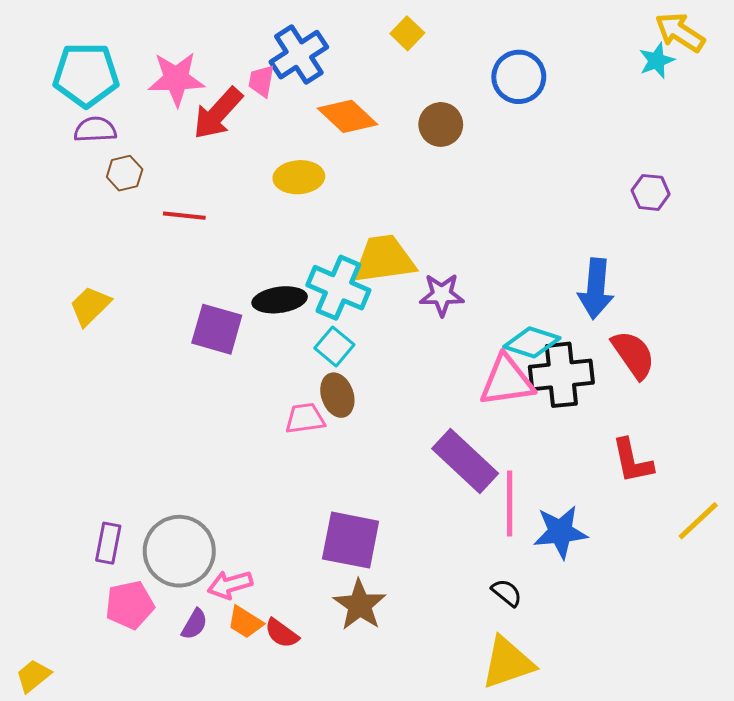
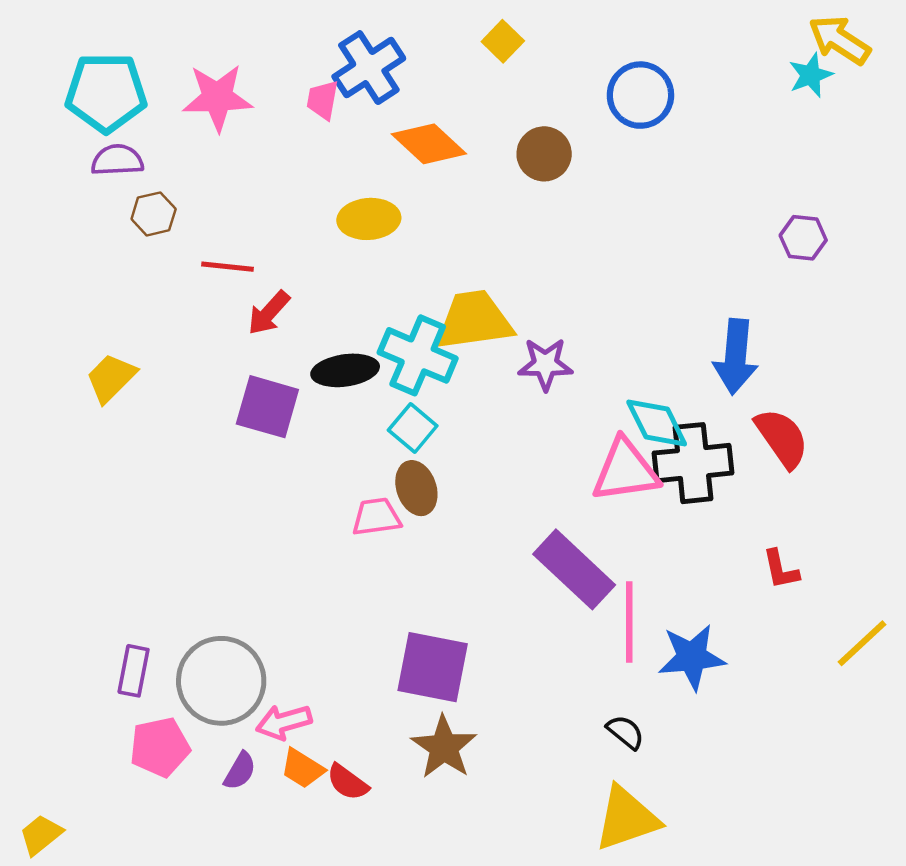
red arrow: (218, 113) -> (269, 313), moved, size x0.7
cyan diamond: (532, 342) -> (657, 423), turned 46
red L-shape: (632, 461) -> (781, 569), size x0.7

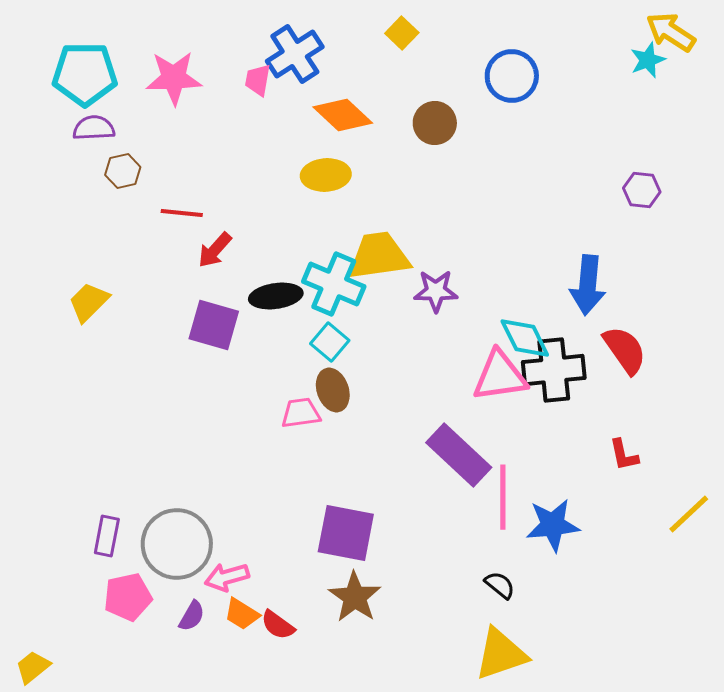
yellow ellipse: (369, 219) -> (326, 175), moved

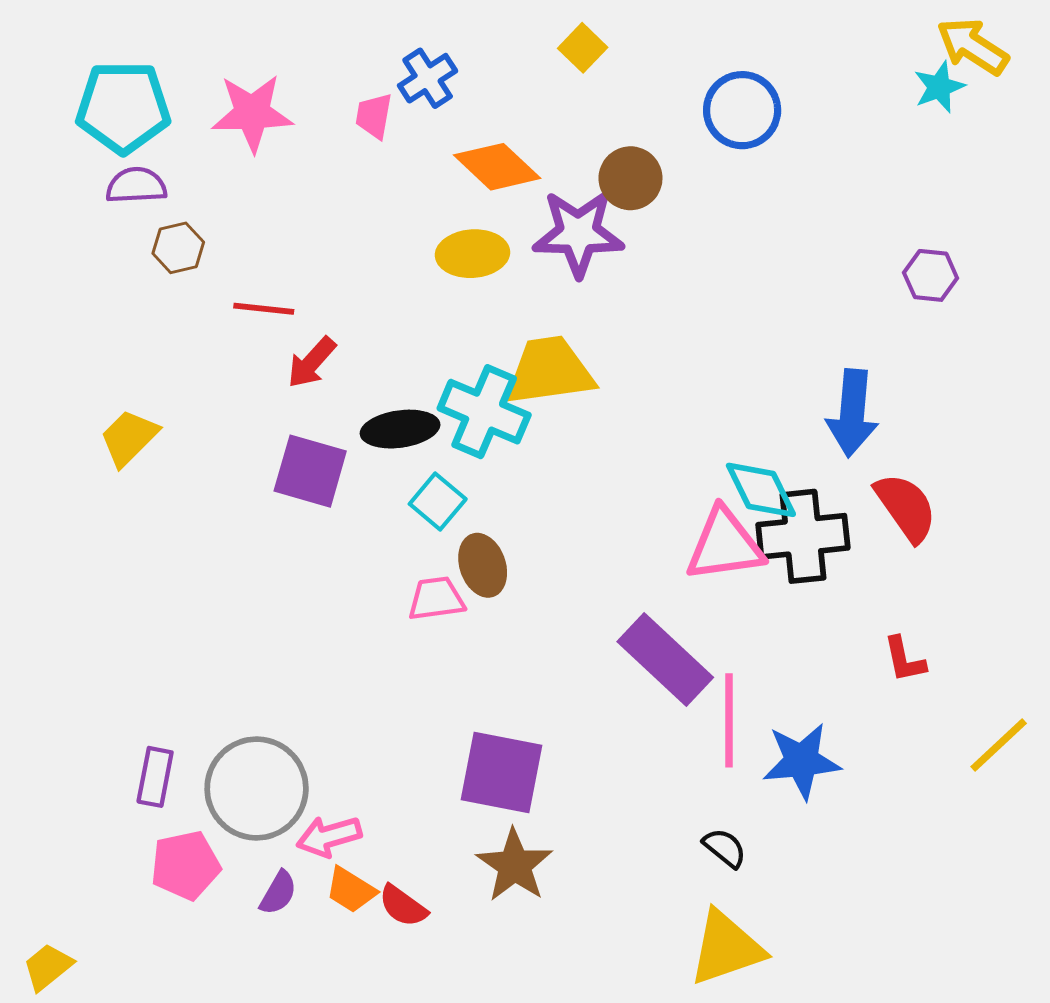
blue cross: (295, 54) -> (428, 78), size x0.7
purple star: (436, 291) -> (578, 233), moved, size x1.4
cyan square: (330, 342) -> (438, 502), moved

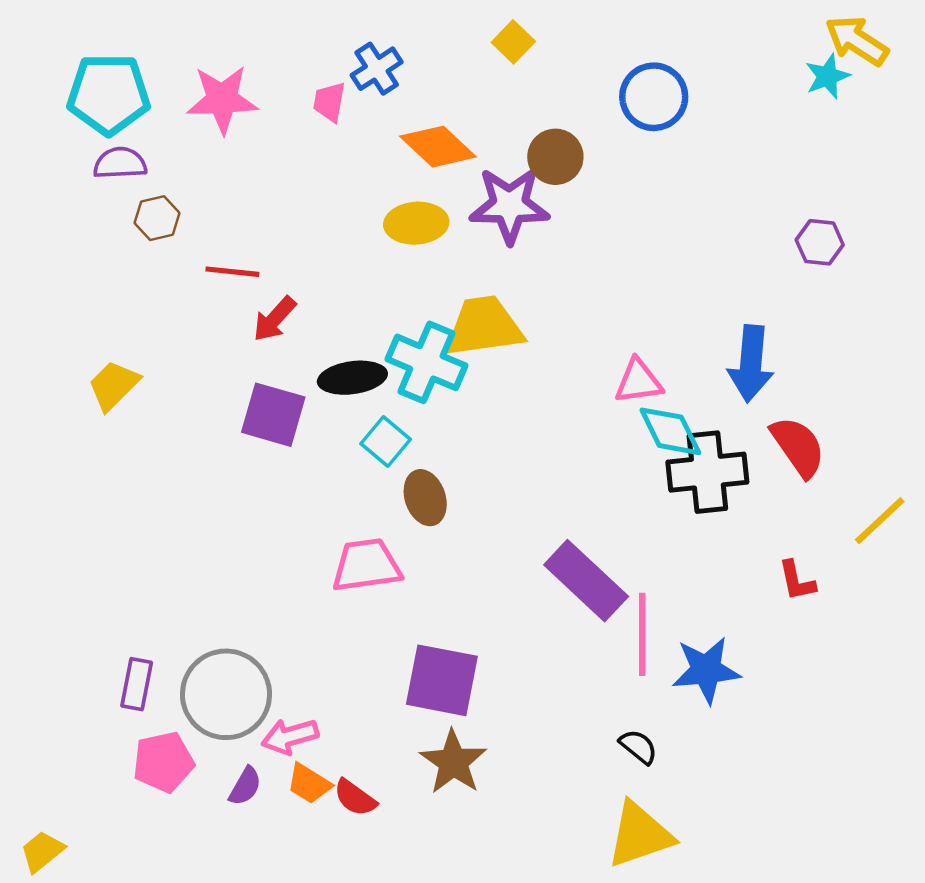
pink triangle: (725, 545) -> (638, 381), moved, size x0.7
pink trapezoid: (436, 599) -> (366, 565), moved, size x1.4
yellow line: (999, 745) -> (880, 521), moved

